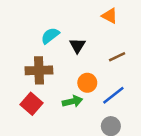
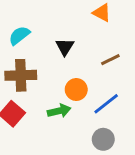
cyan semicircle: (50, 36) -> (19, 35), moved

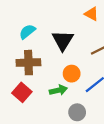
black triangle: (65, 47) -> (63, 40), size x1.5
gray circle: (103, 139) -> (77, 112), moved

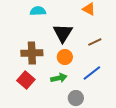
cyan semicircle: (27, 32) -> (38, 11), moved, turned 35
orange circle: (72, 74) -> (65, 57), moved

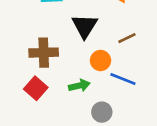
orange circle: (65, 57) -> (101, 61), moved
blue line: (92, 73) -> (123, 79), turned 60

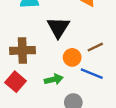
brown line: (127, 38) -> (95, 47), moved

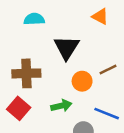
blue line: (92, 74) -> (107, 114), moved

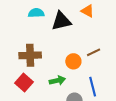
black triangle: (67, 48) -> (61, 21), moved, turned 45
blue line: (107, 114) -> (93, 87), turned 54

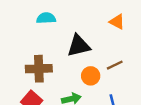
orange triangle: (88, 11) -> (117, 22), moved
black triangle: (61, 21) -> (79, 46), moved

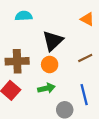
black triangle: (79, 46) -> (53, 41), turned -30
orange circle: (91, 76) -> (50, 64), moved

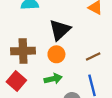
brown line: (85, 58) -> (93, 57), moved

